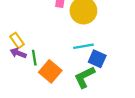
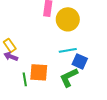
green line: (34, 58) -> (25, 79), moved
orange square: (50, 71) -> (39, 72), turned -36

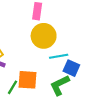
yellow circle: (68, 19) -> (44, 36), moved
green line: (25, 79) -> (13, 87), turned 40

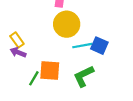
blue square: (71, 68) -> (99, 46), moved

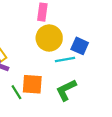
blue square: (99, 46) -> (80, 46), moved
green line: (34, 78) -> (16, 92), turned -63

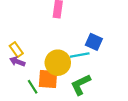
yellow circle: (49, 38) -> (58, 63), moved

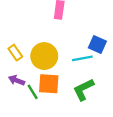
purple arrow: (17, 62) -> (16, 80), moved
yellow circle: (58, 63) -> (44, 56), moved

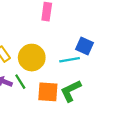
orange square: (49, 84) -> (48, 92), moved
green line: (33, 92) -> (20, 82), moved

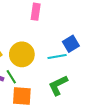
blue square: (85, 46) -> (71, 44), turned 35
orange square: (48, 92) -> (22, 96), moved

